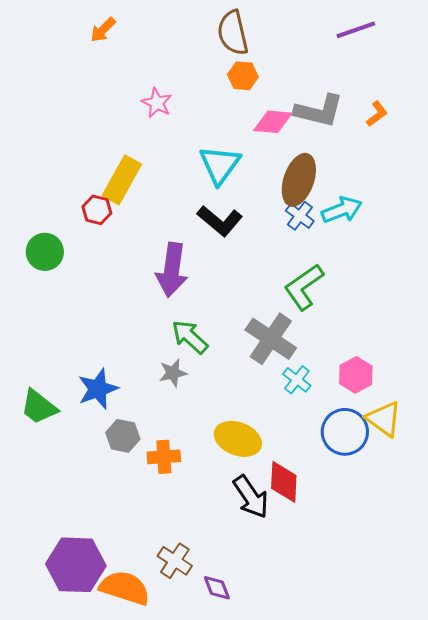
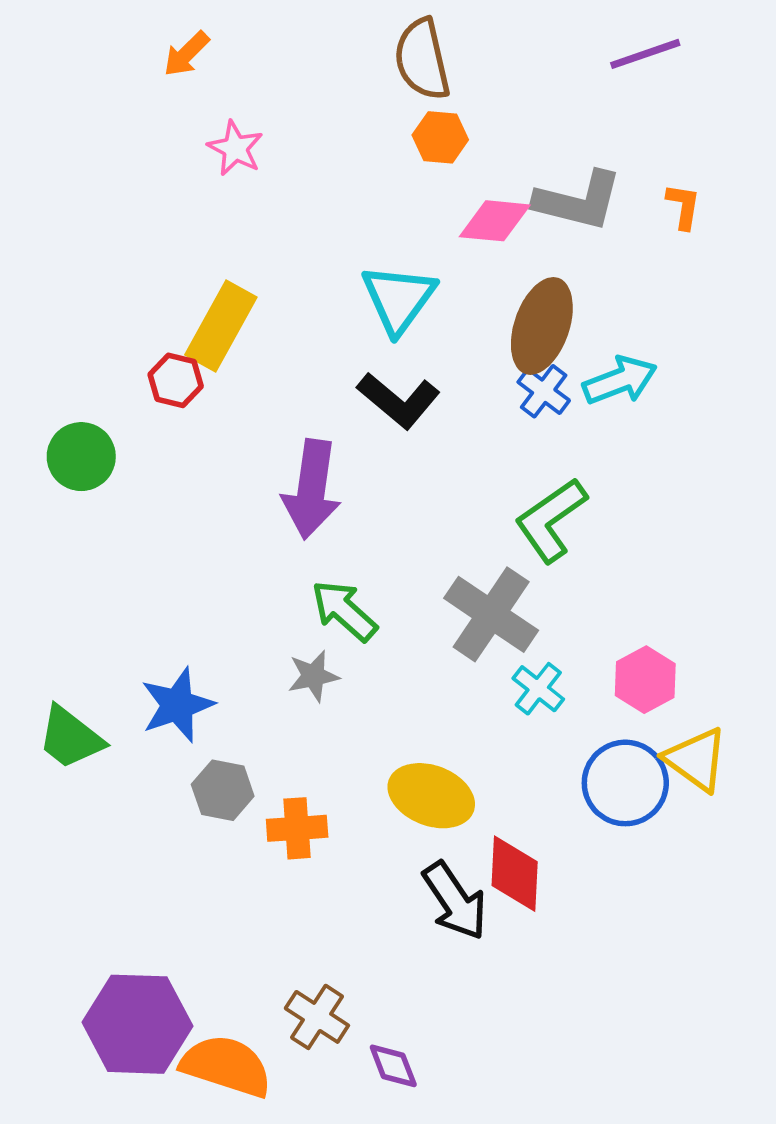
pink star: (157, 103) -> (235, 148), moved
orange L-shape: (377, 114) -> (683, 206), turned -44

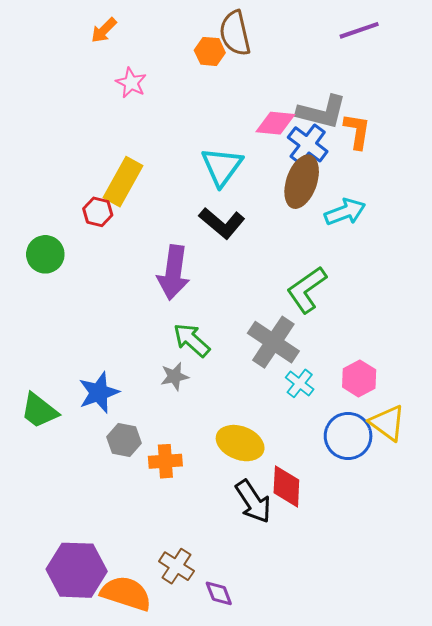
orange hexagon: (440, 137) -> (210, 51), moved
orange L-shape: (683, 206) -> (357, 131), moved, size x1.4
blue cross: (544, 391) -> (308, 144), moved, size x1.4

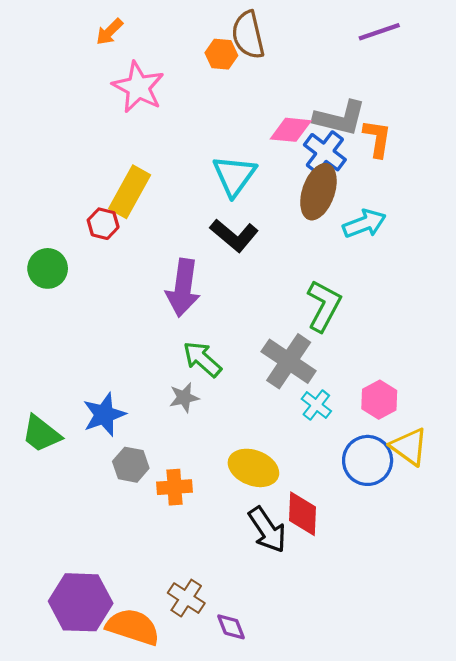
pink star: (131, 83) -> (138, 87), size x1.6
green L-shape: (307, 290) -> (324, 306), turned 153

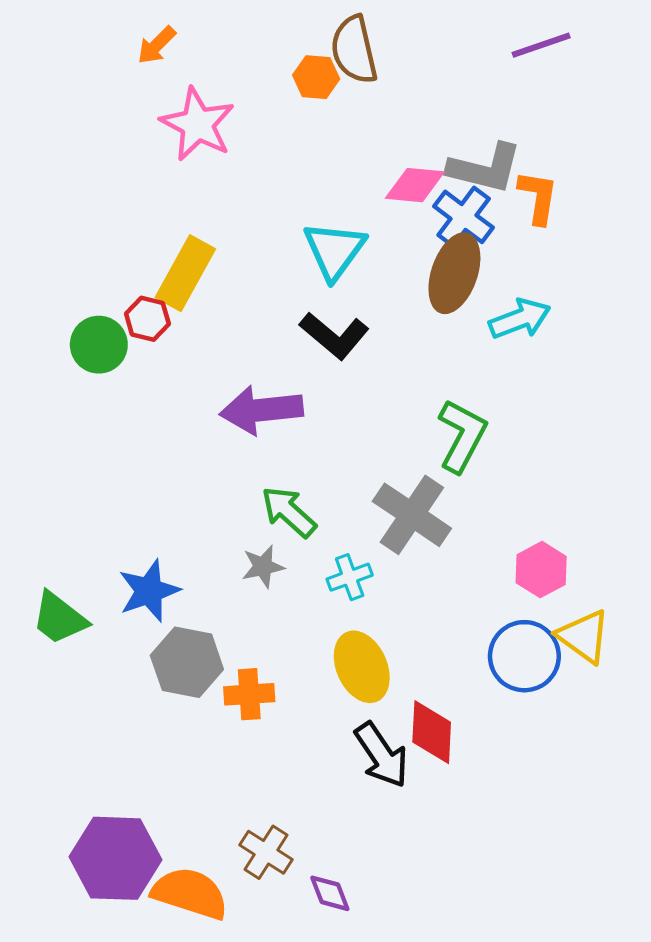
green circle: (48, 268) -> (99, 345), moved
purple arrow: (183, 288) -> (261, 410), turned 76
cyan cross: (316, 405) -> (350, 577), moved, turned 32
gray hexagon: (131, 465) -> (187, 662), size x1.4
yellow ellipse: (253, 468) -> (362, 667), turned 45

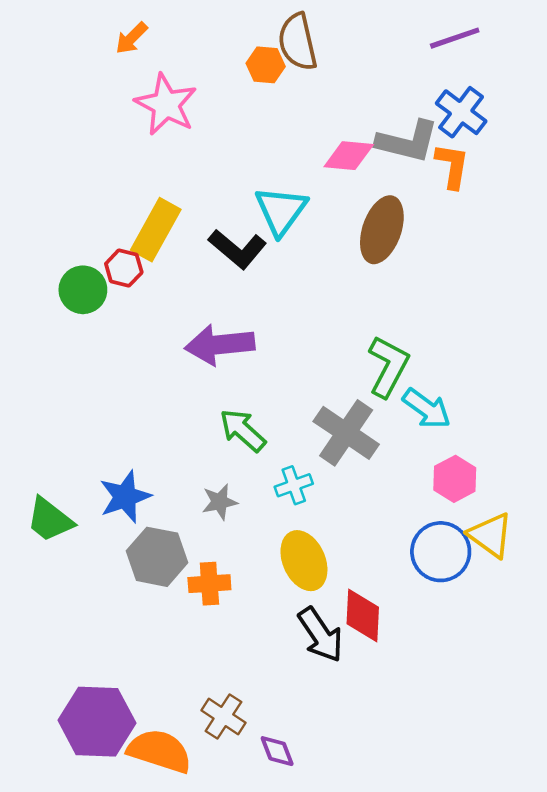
blue cross: (464, 217) -> (461, 112), moved
cyan arrow: (520, 319) -> (427, 409), moved, turned 57
black L-shape: (334, 336) -> (238, 249), moved
gray star: (263, 567) -> (220, 502), moved

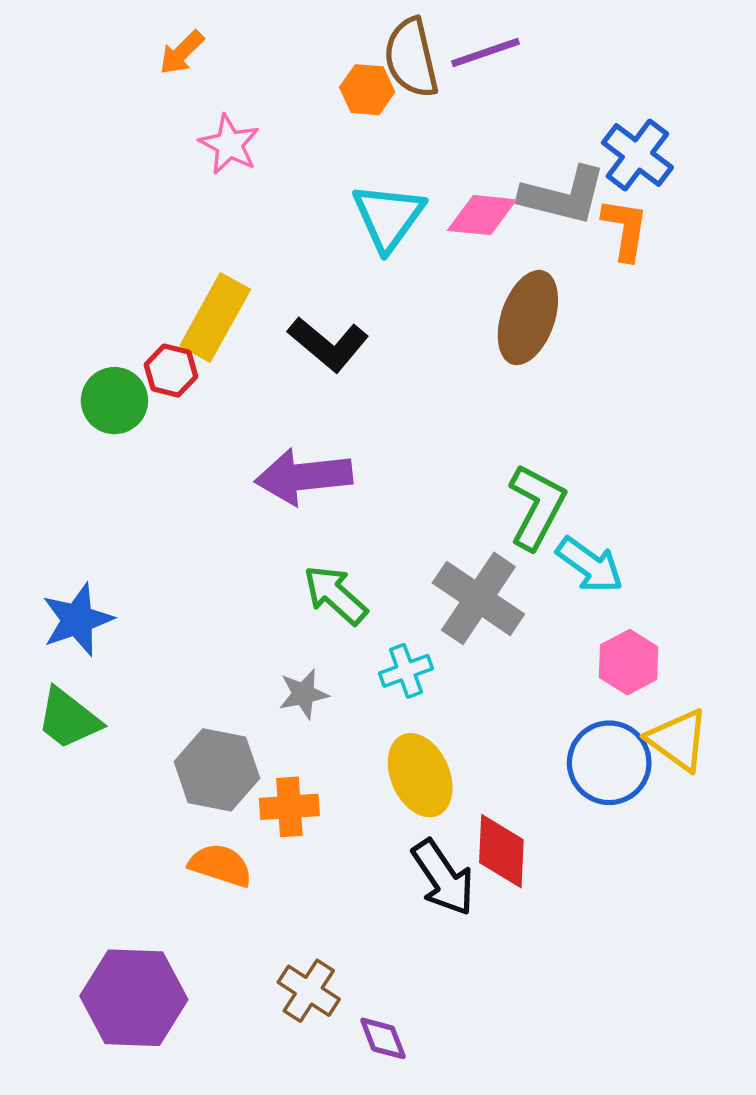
purple line: (455, 38) -> (485, 53), moved
pink star: (166, 104) -> (229, 144), size x0.7
cyan triangle: (281, 211) -> (388, 217), moved
blue star: (125, 497) -> (77, 620), moved
orange semicircle: (160, 751) -> (220, 865), moved, size x0.7

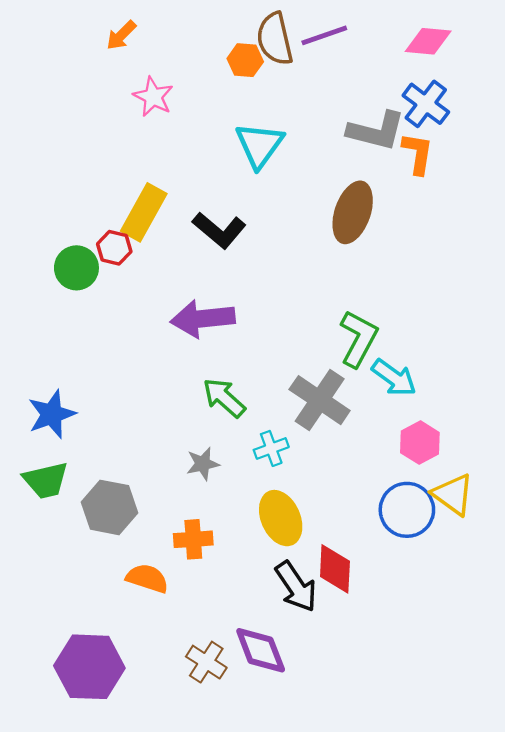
pink diamond: (482, 215) -> (428, 41), moved
green trapezoid: (69, 719) -> (46, 480), turned -51
gray hexagon: (217, 770) -> (109, 507), moved
purple diamond: (383, 1038) -> (261, 650), moved, size x1.6

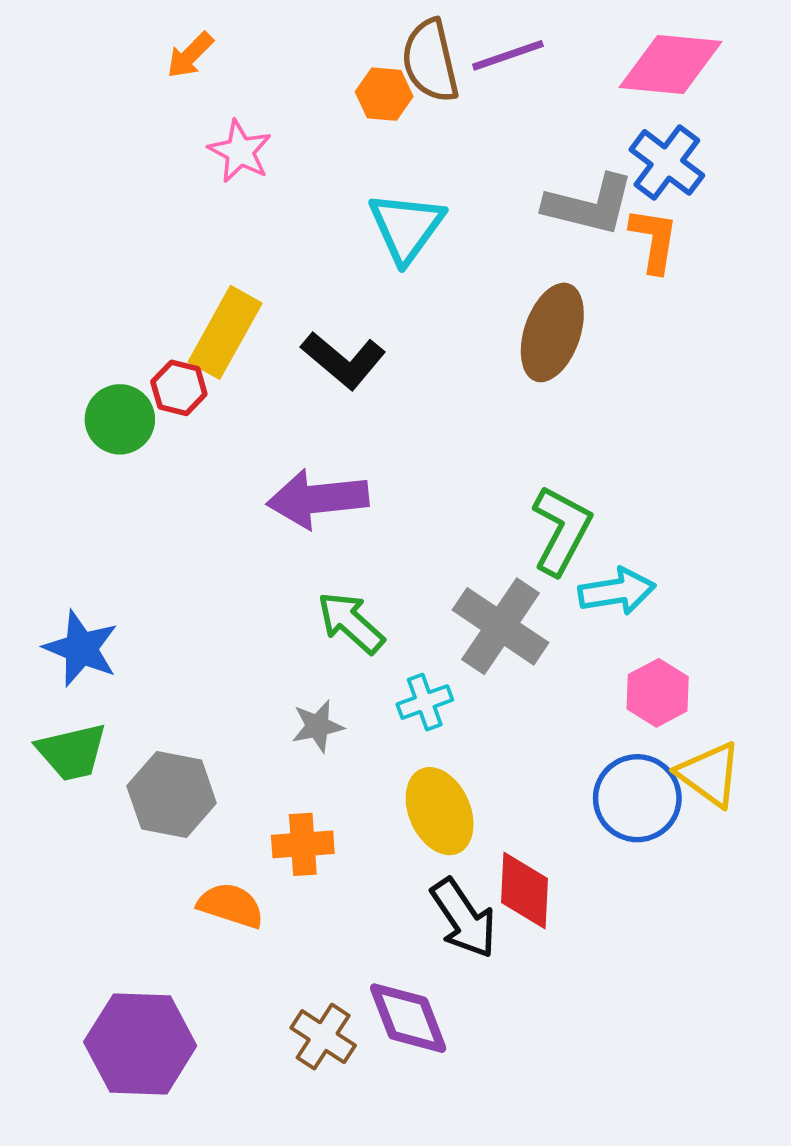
pink diamond: (428, 41) -> (671, 65), size x1.4
cyan arrow: (394, 378) -> (617, 591), turned -45
blue star: (52, 414) -> (81, 648), turned -30

